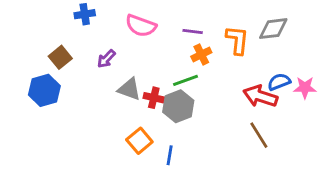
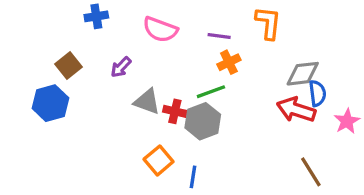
gray diamond: (273, 29) -> (303, 74), moved
orange L-shape: (237, 40) -> (268, 23), moved
blue semicircle: (279, 82) -> (317, 93), turned 105
pink star: (305, 88) -> (347, 121), moved, turned -30
brown line: (259, 135) -> (311, 172), moved

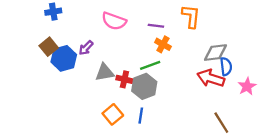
blue cross: (96, 16) -> (53, 12), moved
orange cross: (229, 62) -> (163, 44), turned -35
gray triangle: (147, 102) -> (105, 72), turned -30
blue hexagon: (50, 103) -> (64, 58), moved
blue line: (193, 177) -> (141, 116), moved

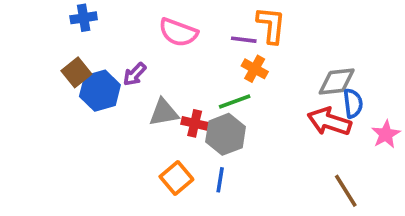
orange L-shape: (191, 16) -> (271, 25), moved

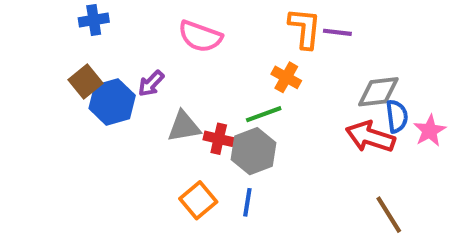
purple line: (244, 40) -> (337, 32), moved
pink star: (386, 134) -> (430, 131), moved

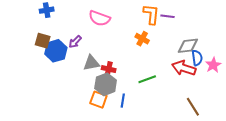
brown square: (85, 81) -> (43, 41), turned -35
green line: (264, 114) -> (147, 79), moved
gray hexagon: (253, 151) -> (106, 84), moved
orange square: (198, 200) -> (98, 100), turned -30

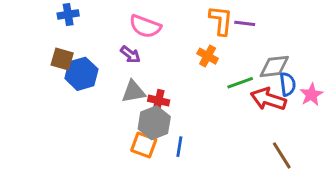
purple arrow: (75, 42) -> (130, 55), moved, turned -96
green line: (147, 79) -> (240, 83), moved

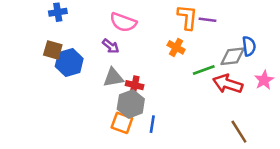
blue semicircle: (288, 84) -> (249, 46), moved

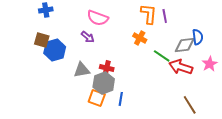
purple line: (208, 20) -> (165, 16), turned 72
green line: (204, 70) -> (162, 56), turned 54
gray triangle: (113, 78) -> (82, 70), moved

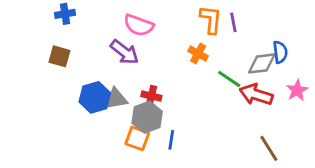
purple arrow: (88, 37) -> (124, 52), size x1.5
blue hexagon: (55, 50) -> (95, 97), moved

